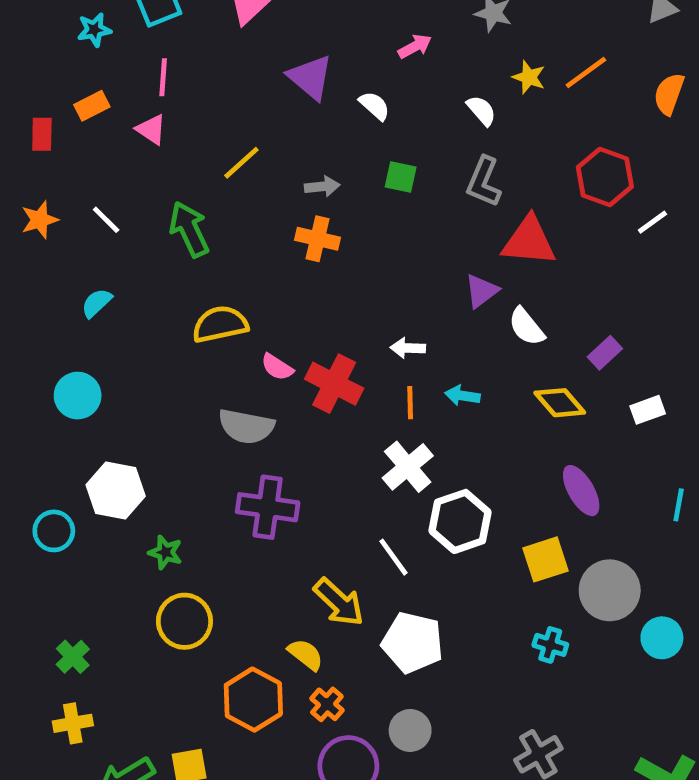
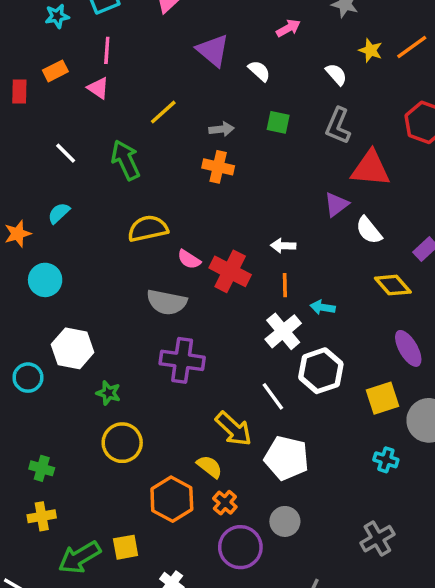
orange star: (40, 220) -> (18, 234), moved
cyan arrow: (462, 396) -> (323, 307), moved
green cross: (73, 657) -> (42, 468), turned -30

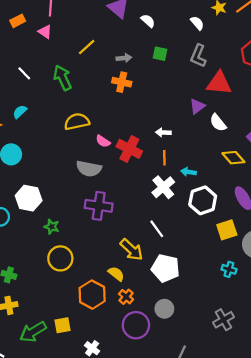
white hexagon: (321, 371) -> (203, 200), moved

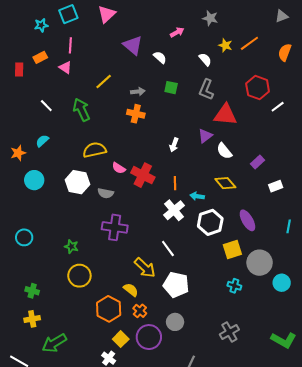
white arrow: (163, 132) -> (174, 145), moved, turned -72
yellow diamond: (233, 158) -> (225, 183), moved
gray semicircle: (89, 169) -> (106, 193), size x0.7
white hexagon: (29, 198) -> (77, 182), moved
yellow square: (63, 325) -> (121, 339), moved, turned -35

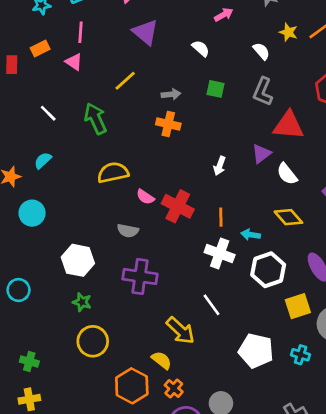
purple triangle: (133, 45) -> (145, 32), moved
white hexagon: (77, 182) -> (78, 260), moved
white cross: (174, 210) -> (220, 254), turned -30
white pentagon: (176, 285) -> (256, 351), moved

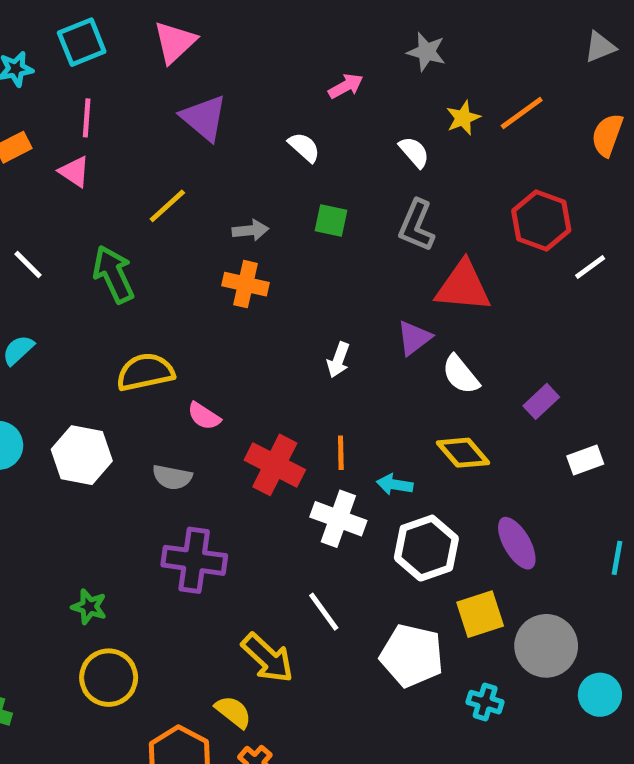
yellow star: (288, 32) -> (463, 118), turned 30
red cross: (178, 206) -> (275, 465), moved
white hexagon: (78, 260) -> (82, 455), moved
white pentagon: (256, 351) -> (412, 656), moved

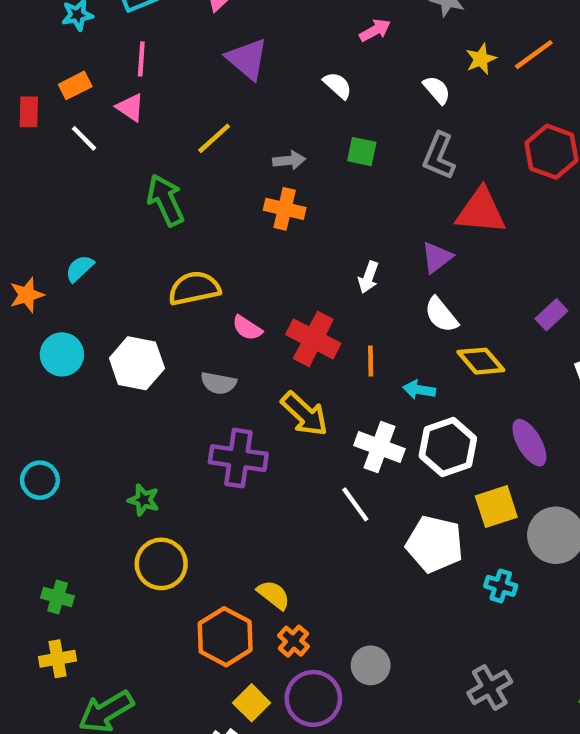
white line: (28, 265) -> (84, 138), moved
white semicircle: (461, 375) -> (441, 315), moved
red cross: (275, 465) -> (313, 339), moved
white cross: (338, 519) -> (379, 447), moved
yellow arrow: (268, 658) -> (304, 414), moved

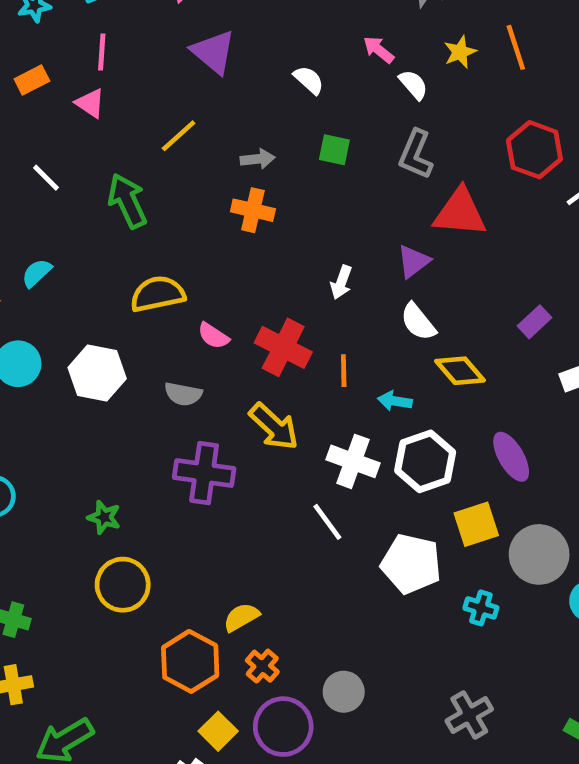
pink arrow: (375, 30) -> (379, 50), moved, turned -112
orange line: (534, 55) -> (516, 47), turned -72
white line: (84, 138) -> (46, 178), moved
yellow semicircle: (274, 595) -> (241, 617), turned -68

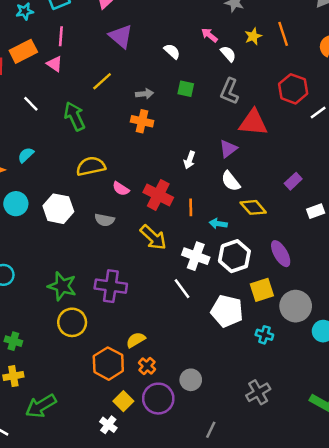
orange rectangle: (32, 80) -> (23, 51), size x1.5
purple cross: (204, 473) -> (111, 286), moved
green star: (104, 517) -> (62, 286), size x1.6

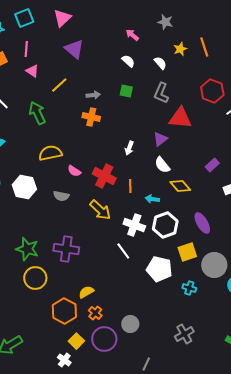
pink arrow: (209, 35) -> (132, 35), moved
white semicircle: (172, 51) -> (128, 61), moved
pink triangle: (55, 64) -> (32, 71), moved

